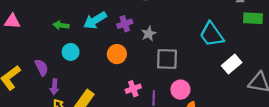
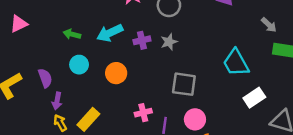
pink triangle: (12, 21) -> (19, 24), turned -35
gray star: (149, 34) -> (169, 42), moved
orange circle: (117, 54) -> (116, 73), moved

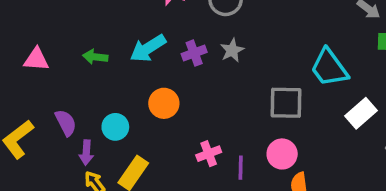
pink triangle: (19, 24) -> (36, 59), moved, turned 36
cyan circle: (79, 65) -> (115, 127), moved
gray square: (184, 84) -> (286, 103), moved

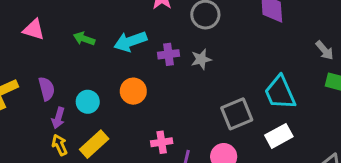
gray square: (286, 103) -> (237, 114), turned -36
white rectangle: (361, 113) -> (279, 136), moved

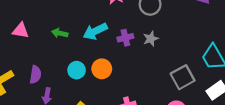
purple semicircle: (47, 89) -> (35, 75), turned 30
cyan circle: (88, 102) -> (77, 70), moved

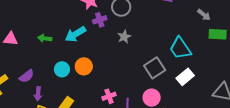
purple cross: (125, 38) -> (100, 20), moved
purple semicircle: (35, 75) -> (27, 76), turned 49

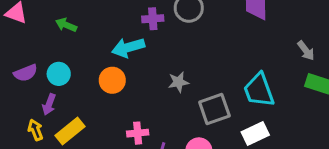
cyan arrow: (75, 34) -> (128, 47), moved
gray star: (124, 37) -> (178, 82), moved
cyan circle: (62, 69) -> (59, 74), moved
purple arrow: (38, 94) -> (49, 104), moved

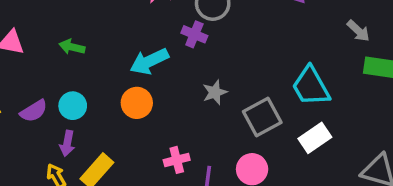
purple cross: (153, 19) -> (194, 34), moved, turned 36

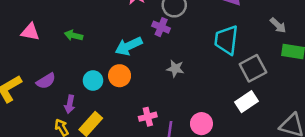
cyan trapezoid: (311, 86) -> (226, 40), moved, turned 36
gray star: (215, 92) -> (175, 69), turned 30
cyan circle: (73, 106) -> (93, 81), moved
gray square: (262, 117) -> (253, 68), moved

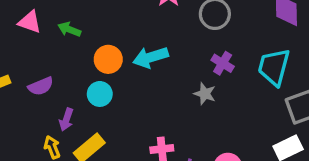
purple cross: (161, 27) -> (223, 63), moved
green arrow: (74, 35) -> (69, 29), moved
orange circle: (120, 76) -> (108, 59), moved

